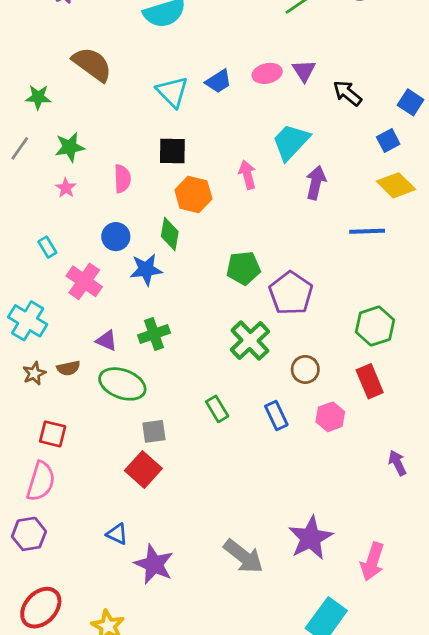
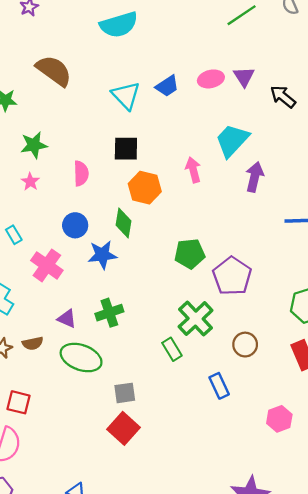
green rectangle: (217, 409) -> (172, 349), moved
pink hexagon: (330, 417) -> (279, 419), moved
gray square: (154, 431) -> (125, 393), moved
red square: (143, 469) -> (124, 428), moved

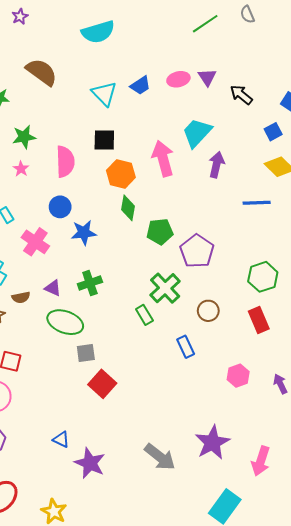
pink arrow: (193, 170) -> (163, 158), size x1.6
pink semicircle: (81, 173) -> (65, 162), size x1.4
green diamond: (124, 223) -> (128, 208), moved
brown semicircle: (33, 343) -> (21, 297), moved
gray square: (125, 393) -> (86, 353), moved

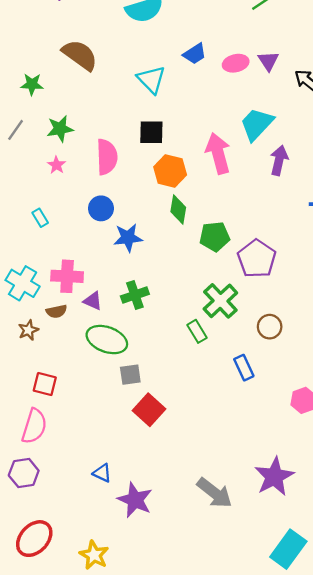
blue trapezoid: (140, 85) -> (195, 54), moved
pink cross: (35, 242) -> (67, 276), moved, turned -32

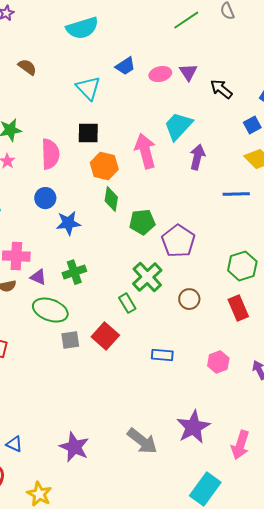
brown semicircle: (80, 55) -> (27, 67), size x0.6
blue rectangle: (244, 368) -> (162, 355), moved, turned -60
red square: (149, 410) -> (105, 336), moved
blue triangle: (102, 473) -> (14, 444), moved

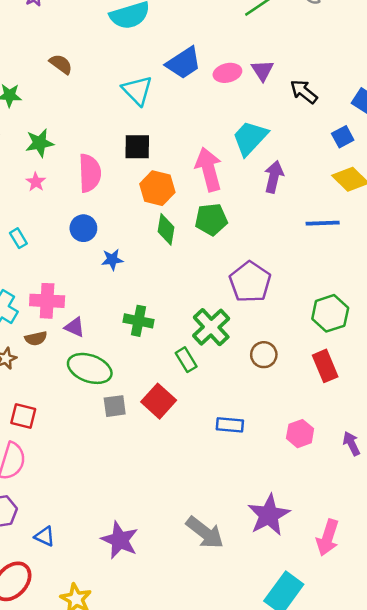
blue trapezoid: (125, 66) -> (184, 63), size x1.4
green pentagon: (142, 222) -> (211, 219), moved
blue star: (68, 223) -> (112, 259), size x0.7
green cross: (74, 272) -> (139, 321), moved, turned 30

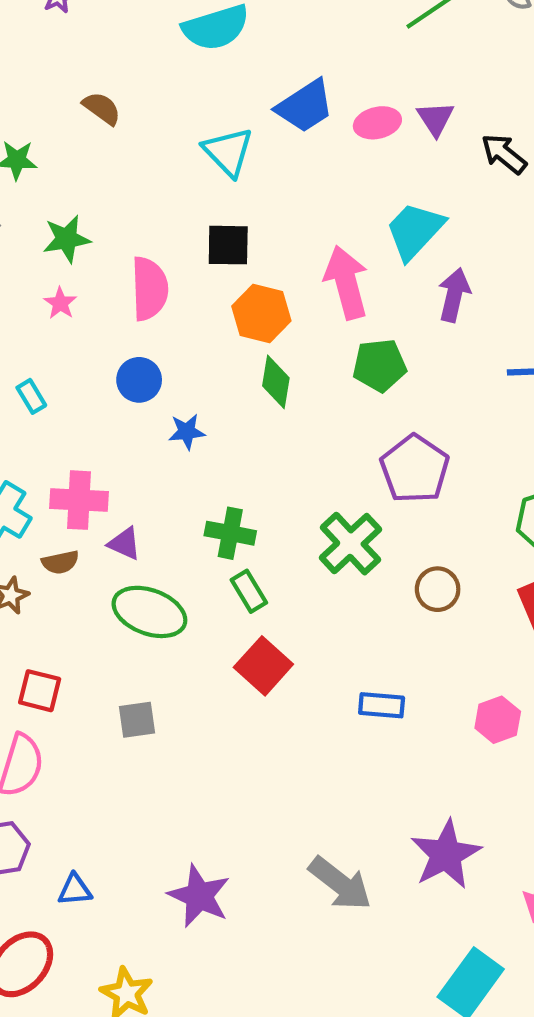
green pentagon: (211, 219) -> (380, 365), moved
green rectangle: (186, 360) -> (249, 591), moved
gray square: (115, 406) -> (137, 720), moved
blue triangle: (45, 536) -> (75, 890), turned -30

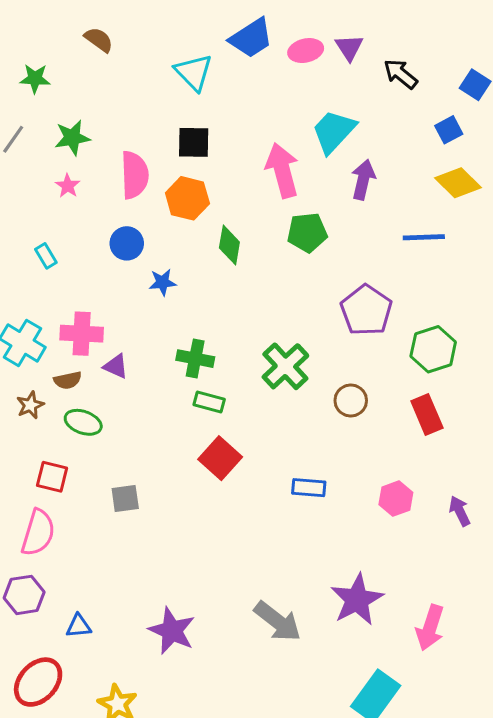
orange hexagon: (261, 314) -> (187, 198), moved
purple pentagon: (415, 469) -> (366, 310), moved
green rectangle: (249, 591) -> (209, 402), turned -44
green ellipse: (149, 612) -> (83, 422), moved, size x0.7

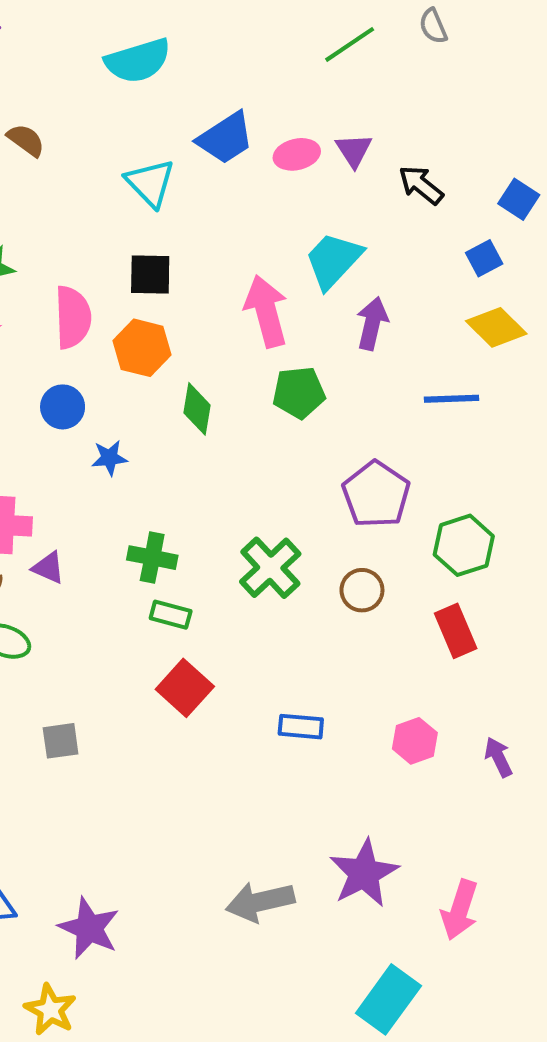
brown circle: (351, 401) -> (362, 590), moved
gray arrow: (278, 621) -> (260, 902), turned 129
purple star: (172, 631) -> (89, 928), moved

